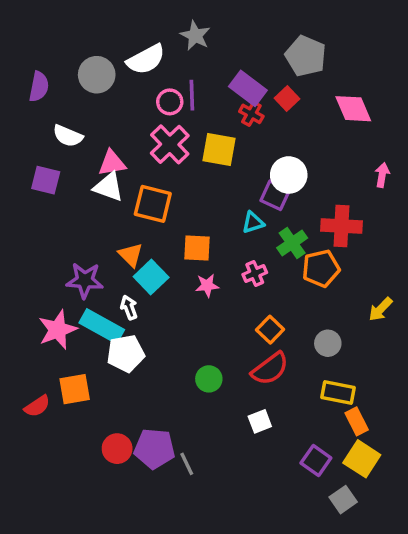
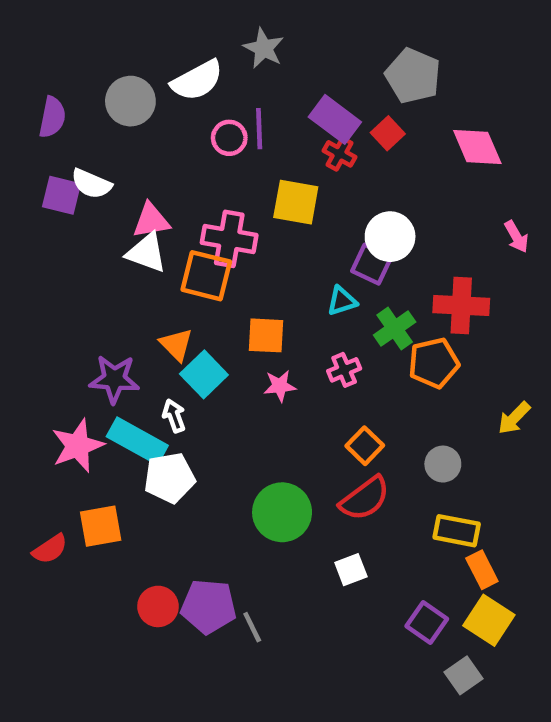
pink cross: (170, 144) -> (229, 239), moved, turned -36
pink arrow: (382, 175) -> (516, 237), turned 140
purple square: (46, 180) -> (62, 195), moved
green circle: (209, 379) -> (282, 512), size x1.6

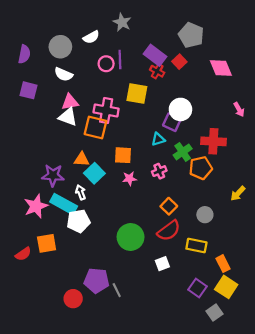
white semicircle: (197, 80) -> (91, 37), size x0.7
white semicircle: (91, 184) -> (64, 74), moved
orange triangle: (176, 345) -> (82, 159), turned -42
yellow rectangle: (457, 531) -> (196, 245), moved
red circle: (158, 606) -> (73, 299), moved

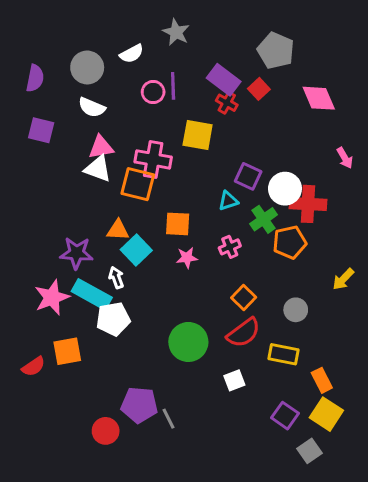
white circle: (180, 109) -> (285, 189), moved

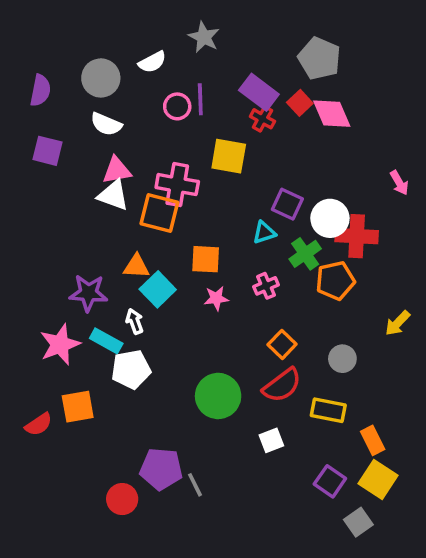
pink diamond: (319, 98) -> (332, 114), moved
cyan rectangle: (92, 294) -> (106, 341), size x0.7

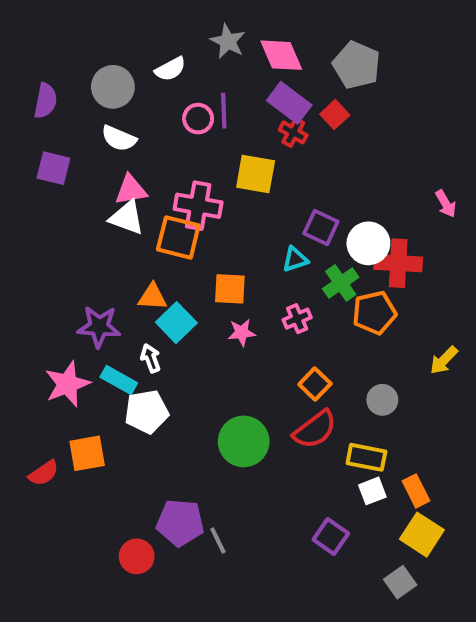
pink diamond: (332, 114) -> (281, 55), moved
white square: (271, 440) -> (372, 491), moved
purple square: (330, 481) -> (331, 537), moved

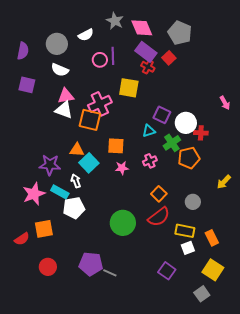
pink cross: (198, 206) -> (100, 104), turned -35
red cross: (398, 263) -> (201, 133), size x0.6
orange rectangle: (416, 491) -> (212, 238), moved
gray line: (218, 540) -> (110, 273), turned -40
red circle: (137, 556) -> (48, 267), moved

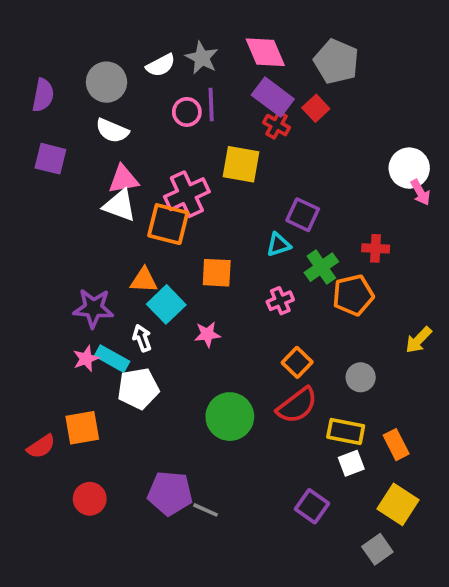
gray star: (115, 21) -> (202, 58), moved
white circle: (186, 123) -> (409, 168), moved
pink star: (122, 168) -> (207, 334), moved
pink star: (34, 194) -> (86, 359), moved, size x0.6

